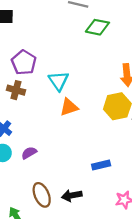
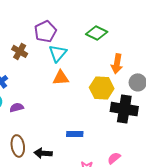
green diamond: (97, 27) -> (97, 33), moved
purple pentagon: (24, 62) -> (45, 32), moved

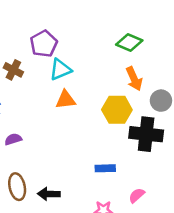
green diamond: (97, 33) -> (129, 42), moved
cyan triangle: (58, 53) -> (60, 70), turned 30
orange arrow: (117, 64) -> (134, 79), turned -30
blue rectangle: (75, 134) -> (105, 168), moved

